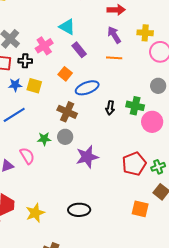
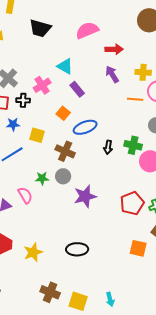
orange line: (114, 58) -> (135, 99), moved
yellow square: (34, 86) -> (37, 135), moved

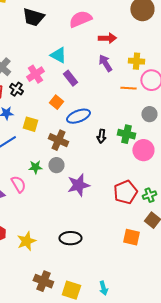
black cross: (23, 100) -> (16, 89), turned 32

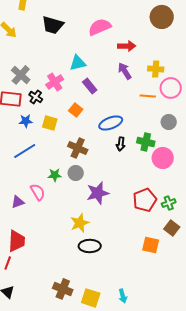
cyan triangle: (58, 55) -> (78, 63), turned -42
blue ellipse: (78, 116) -> (111, 123), moved
yellow square: (30, 124) -> (50, 123), moved
yellow star: (26, 241) -> (80, 223), moved

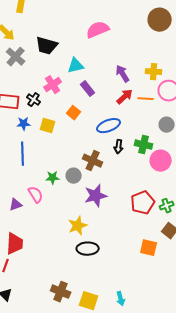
black trapezoid: (53, 25) -> (47, 46), moved
red arrow: (127, 46) -> (125, 97), moved, turned -42
gray cross: (21, 75) -> (16, 57), moved
brown cross: (78, 148) -> (93, 161), moved
blue line: (25, 151) -> (23, 154), turned -60

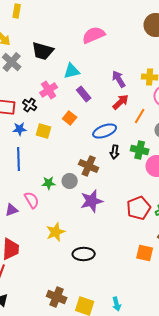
orange line: (146, 99) -> (140, 116), moved, turned -63
yellow star: (78, 226) -> (56, 232), moved

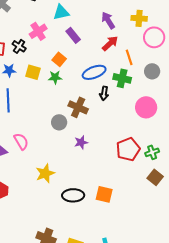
orange line: (140, 116) -> (129, 57), turned -49
green cross: (140, 150) -> (122, 78), moved
green star: (49, 183) -> (55, 77), moved
purple star: (92, 201) -> (81, 142), size x0.6
orange square: (145, 253) -> (104, 194), moved

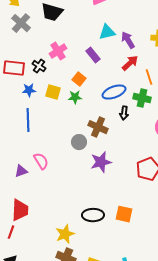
cyan triangle: (61, 12) -> (107, 32), moved
purple star: (81, 142) -> (101, 162), size x1.5
yellow star: (45, 173) -> (65, 234), moved

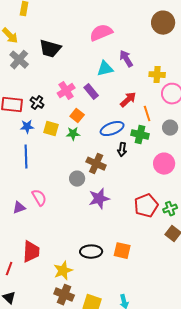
purple arrow: (128, 40) -> (126, 59), moved
pink cross: (58, 51) -> (66, 91), moved
red trapezoid: (20, 210) -> (31, 252), moved

